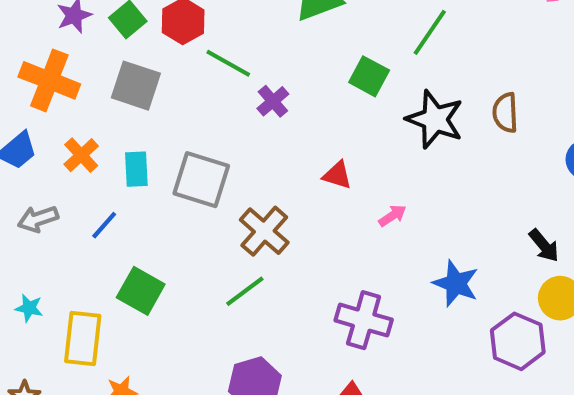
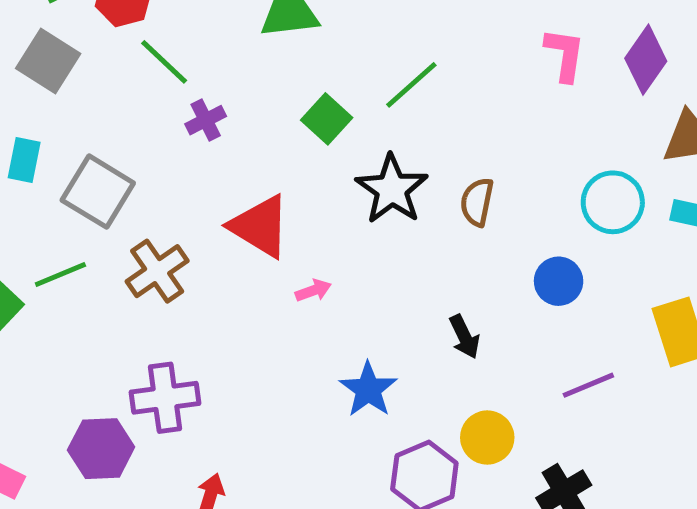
red triangle: (337, 175) -> (260, 226), size x1.8
black arrow: (544, 245) -> (465, 337), moved
green line: (245, 291) -> (60, 274), moved
purple cross: (364, 320) -> (165, 398), moved, turned -38

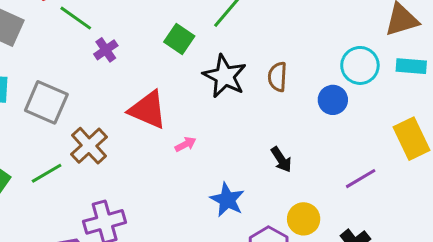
green line: (60, 274) -> (47, 173), moved
blue circle: (559, 281) -> (333, 100), moved

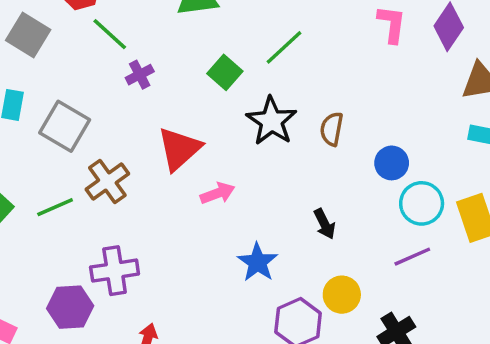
cyan circle: (360, 65) -> (422, 203), moved
red triangle: (148, 110) -> (179, 149), turned 48
pink arrow: (186, 144) -> (218, 193), size x1.4

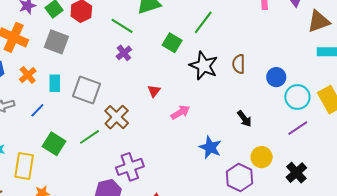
green line: (110, 34) -> (122, 26), moved
red triangle: (179, 149) -> (154, 91), size x0.5

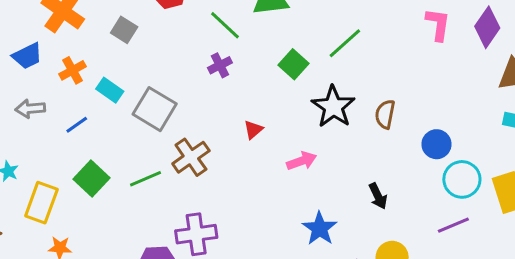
gray square: (56, 42) -> (124, 30), size x0.7
cyan rectangle: (55, 83) -> (110, 90), turned -66
pink arrow: (180, 112) -> (302, 161), moved

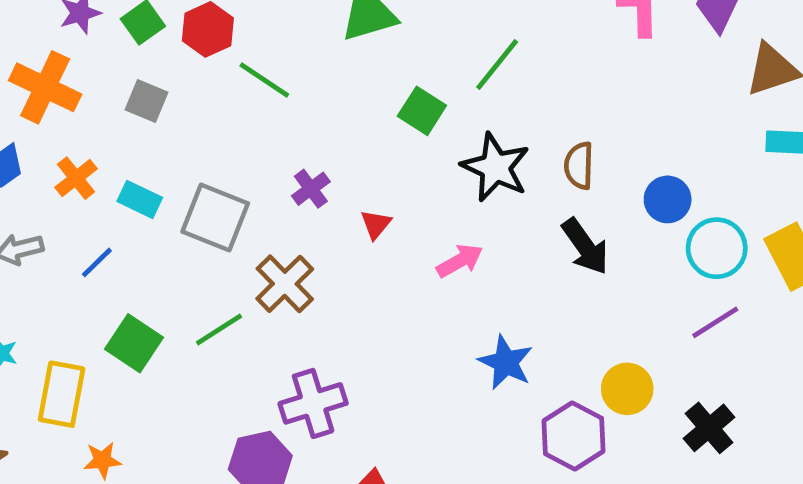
green line: (225, 25) -> (264, 80), moved
purple cross: (220, 65) -> (311, 189), moved
black arrow: (378, 196) -> (585, 246), moved, size x1.4

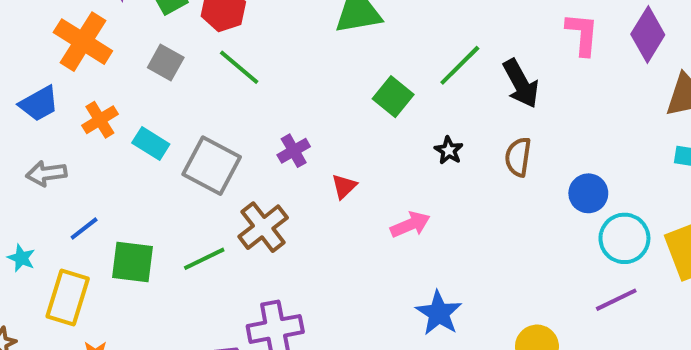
green line: (264, 80) -> (239, 67), moved
black star: (496, 167) -> (449, 150), size x0.5
black arrow: (585, 246) -> (521, 83), moved
blue line: (97, 262) -> (84, 229), moved
green square: (134, 343) -> (133, 262), turned -33

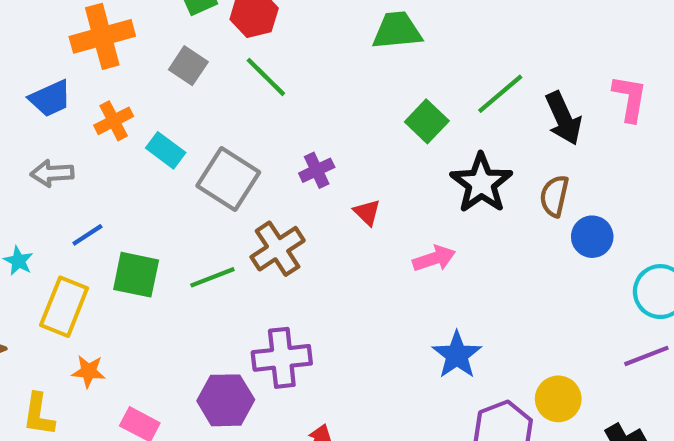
pink L-shape: (582, 34) -> (630, 98), moved
orange cross: (83, 42) -> (102, 36), turned 38
black star: (449, 150) -> (481, 183), size x2.0
red triangle: (344, 186) -> (367, 212), turned -36
blue circle: (588, 193) -> (592, 237), moved

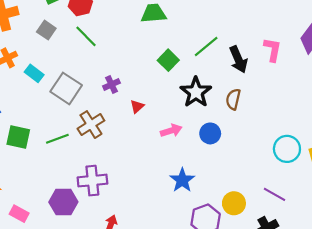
red triangle: (367, 212) -> (137, 106), turned 32
blue circle: (592, 237) -> (210, 133), moved
purple line: (646, 356) -> (275, 194), moved, turned 50

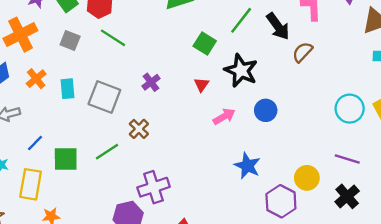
cyan rectangle: (34, 73) -> (67, 89), turned 60
brown semicircle: (233, 99) -> (302, 52), moved, turned 42
red triangle: (137, 106) -> (201, 85), moved
brown cross: (91, 125) -> (139, 129), size x0.7

